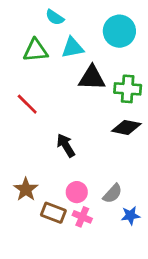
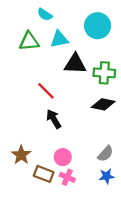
red line: (27, 104) -> (46, 91), moved
gray semicircle: (113, 193) -> (105, 154), moved

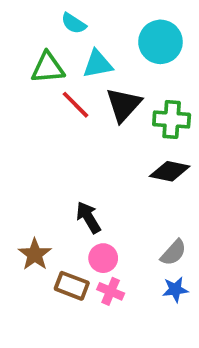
black triangle: (75, 64) -> (124, 105), turned -50
red line: (46, 91) -> (75, 105), moved
black arrow: (54, 119) -> (88, 217), moved

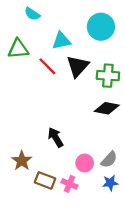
cyan semicircle: (74, 23) -> (32, 14), moved
green triangle: (48, 68) -> (18, 49), moved
pink circle: (103, 258) -> (85, 163), moved

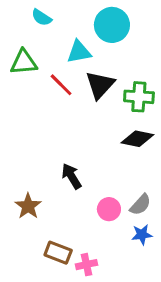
cyan circle: (101, 27) -> (112, 25), moved
brown rectangle: (45, 180) -> (58, 253), moved
pink cross: (69, 184) -> (86, 265), moved, turned -35

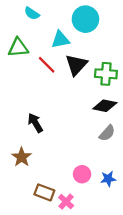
black arrow: (72, 176) -> (35, 123), moved
gray semicircle: (140, 205) -> (107, 133), moved
pink circle: (109, 209) -> (82, 174), moved
pink cross: (86, 265) -> (66, 202), turned -35

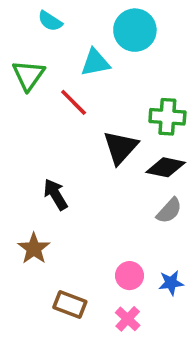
green triangle: (18, 48) -> (28, 75), turned -50
black triangle: (76, 65) -> (120, 147), moved
pink cross: (66, 202) -> (128, 319), moved

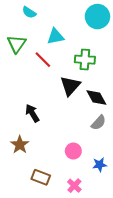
cyan circle: (135, 30) -> (97, 17), moved
green cross: (167, 117) -> (85, 60), moved
black diamond: (166, 167) -> (96, 97), turned 50
pink circle: (129, 276) -> (73, 151), moved

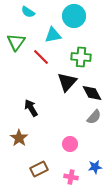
cyan circle: (97, 17) -> (74, 16), moved
blue star: (100, 165) -> (95, 167), moved
brown rectangle: (41, 177) -> (39, 169), turned -48
pink cross: (74, 186) -> (71, 177), turned -32

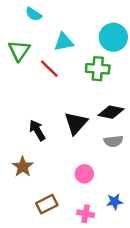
cyan circle: (74, 16) -> (113, 37), moved
black triangle: (67, 82) -> (76, 123), moved
black diamond: (92, 93) -> (111, 112), turned -50
gray semicircle: (94, 117) -> (113, 141), turned 42

